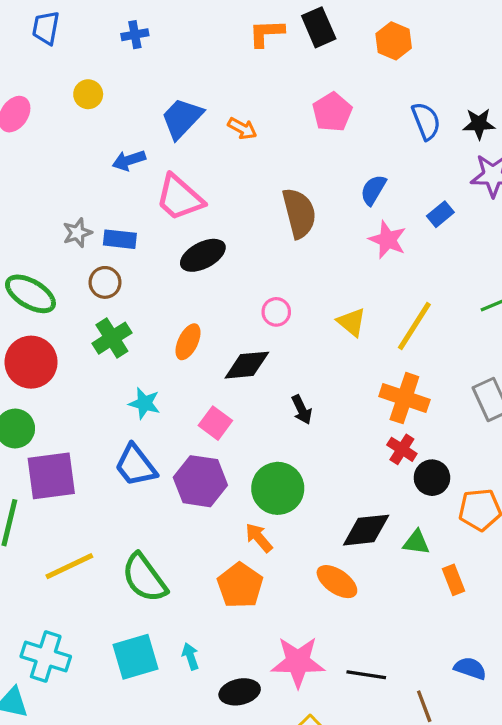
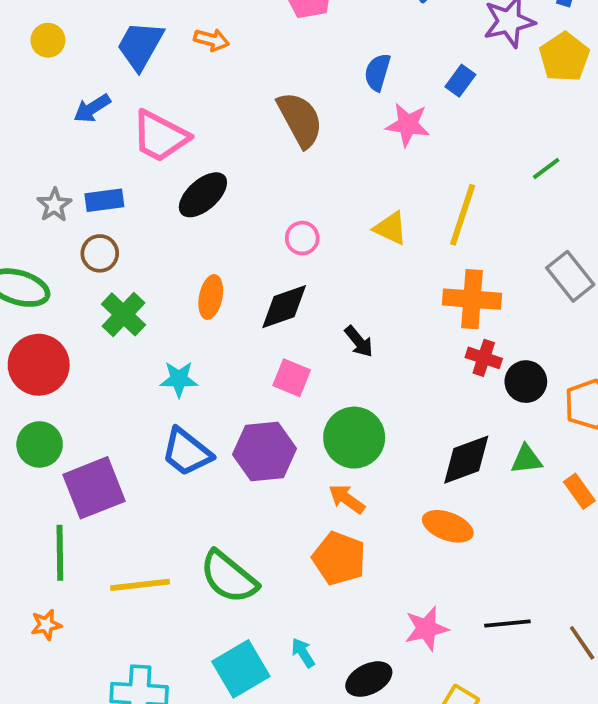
yellow circle: (88, 94) -> (48, 40), moved
pink square: (215, 423) -> (292, 378), moved
yellow line: (69, 566) -> (140, 585), turned 33
pink star: (298, 662) -> (426, 629), size x0.7

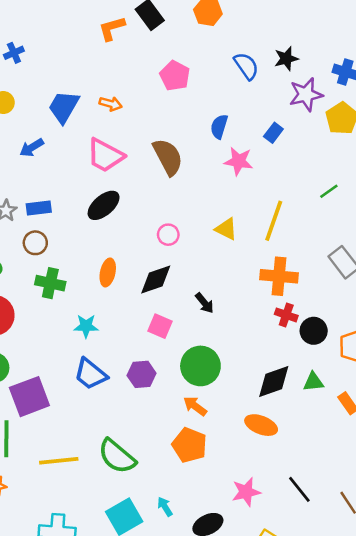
pink trapezoid: (160, 136) -> (105, 155), moved
green cross: (123, 314) -> (50, 283), turned -32
purple hexagon: (264, 451) -> (142, 374), size x0.7
black line: (507, 624) -> (299, 489), turned 56

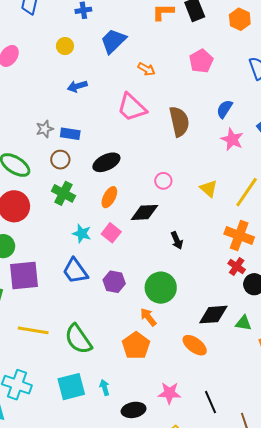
blue trapezoid: (64, 107) -> (113, 41), moved
black ellipse: (104, 205) -> (106, 162), moved
pink square: (160, 326) -> (111, 233), moved

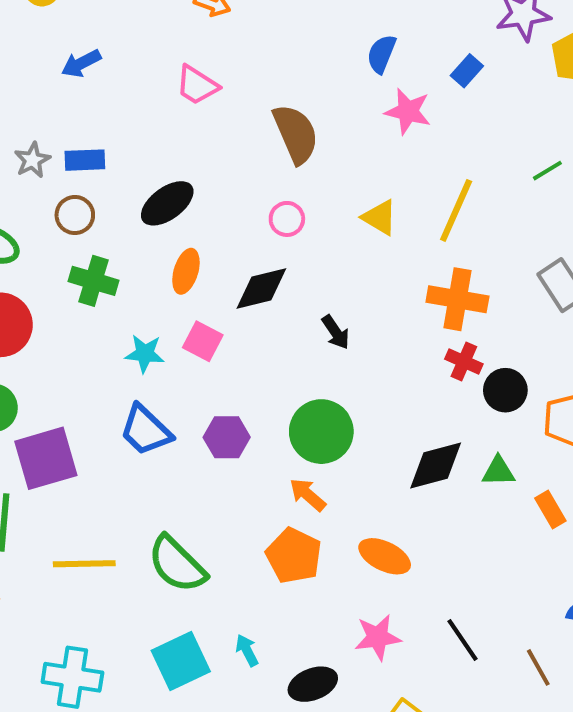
pink trapezoid: (132, 107) -> (197, 85), size x0.7
brown semicircle: (179, 122) -> (296, 134), moved
orange ellipse: (195, 345) -> (385, 556), moved

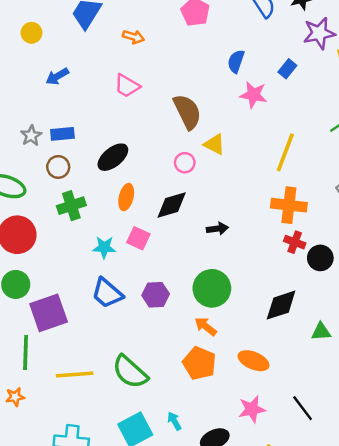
yellow triangle: (380, 217) -> (214, 144), moved
green cross: (94, 281) -> (71, 206), turned -32
black arrow: (336, 332) -> (217, 229), turned -60
green triangle: (498, 471) -> (321, 332), moved

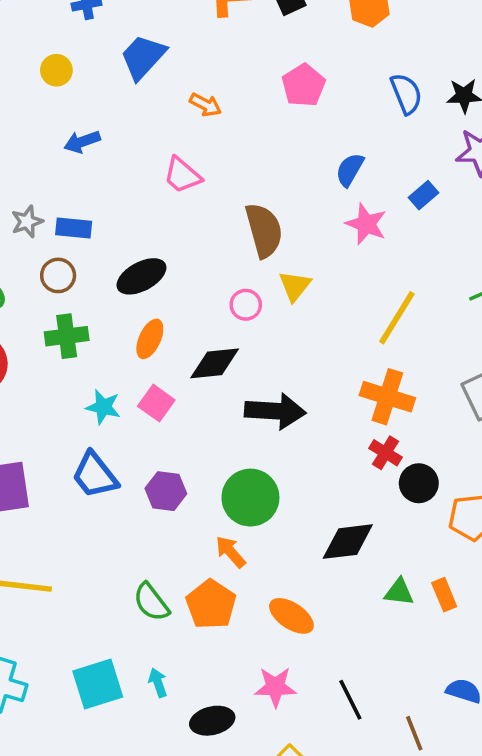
yellow triangle: (214, 144) -> (295, 286), turned 30
black arrow: (217, 229) -> (275, 411), size x1.8
green semicircle: (130, 372) -> (151, 602), moved, size x0.7

